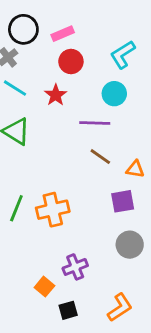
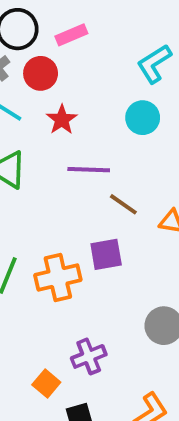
red circle: (71, 62) -> (41, 73), moved
purple line: (95, 123) -> (89, 170), moved
purple square: (123, 201) -> (106, 254), moved

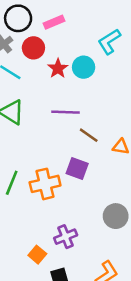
cyan circle: (143, 118) -> (84, 67), moved
red star: (62, 120) -> (58, 68), moved
purple square: (106, 254) -> (77, 169), turned 30

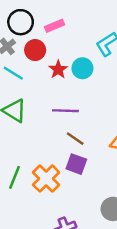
brown line: (89, 135) -> (75, 139), moved
orange cross: (45, 184) -> (46, 179), turned -32

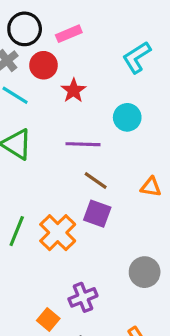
cyan circle: (82, 68) -> (127, 117), moved

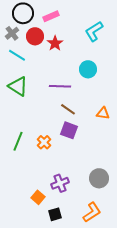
red star: (74, 90) -> (55, 43), moved
orange cross: (58, 233) -> (44, 142), size x0.6
gray circle: (145, 272) -> (99, 178), moved

